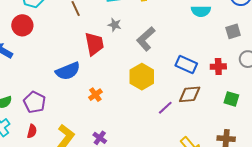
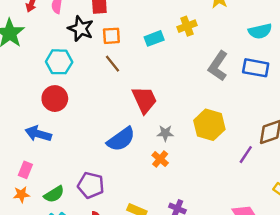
gray star: (115, 25) -> (165, 133), moved
gray L-shape: (146, 39) -> (218, 66), moved
blue rectangle: (186, 64) -> (256, 68), moved

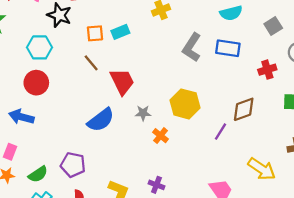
orange square: (111, 36) -> (95, 33), moved
cyan rectangle: (154, 38) -> (120, 32), moved
brown line: (113, 64) -> (91, 63), moved
orange cross: (160, 159) -> (161, 136), moved

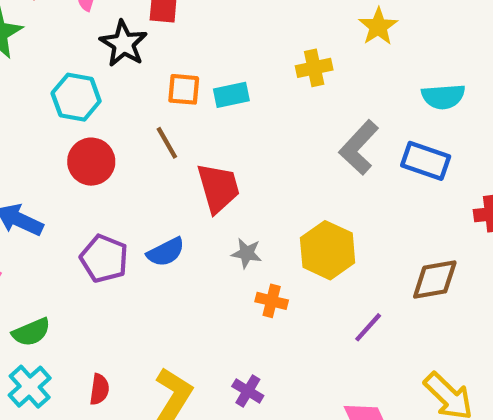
red circle: (36, 83) -> (91, 162), moved
blue semicircle: (101, 120) -> (166, 252), size x0.7
purple line: (221, 132) -> (368, 327), moved
orange cross: (161, 136) -> (272, 301), turned -35
purple pentagon: (73, 165) -> (104, 259), moved

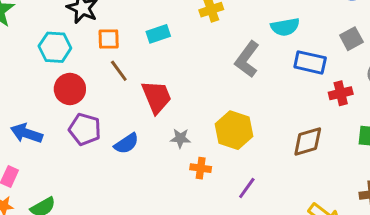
orange square: (184, 89) -> (109, 39), moved
cyan semicircle: (443, 97) -> (285, 27), moved
blue rectangle: (426, 161) -> (310, 62), moved
purple pentagon: (104, 259) -> (85, 129), moved
purple line: (368, 327) -> (247, 188), moved

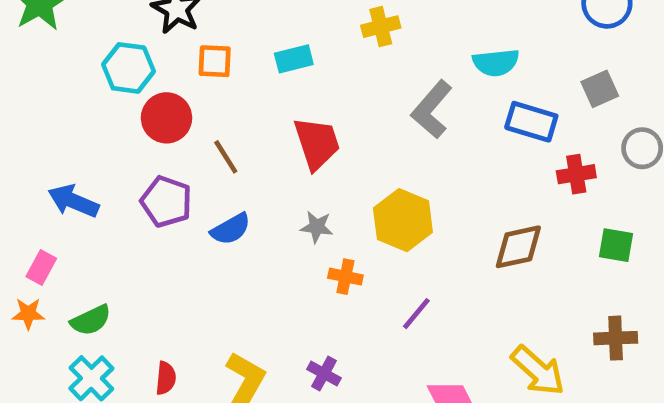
brown line: (119, 71) -> (226, 157), moved
red circle: (70, 89) -> (167, 118), moved
red trapezoid: (157, 97) -> (317, 143), moved

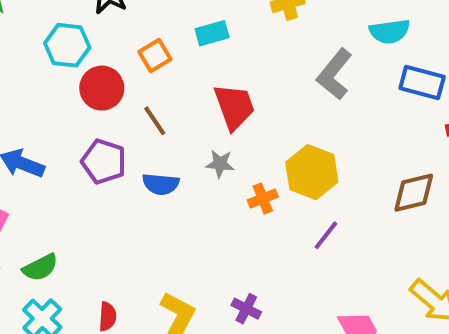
orange square: (215, 61) -> (155, 56), moved, turned -32
gray star: (317, 227) -> (220, 164), moved
blue semicircle: (231, 229) -> (161, 184), turned 36
orange cross: (345, 277) -> (263, 199), moved, turned -32
purple line: (416, 314) -> (326, 235), moved

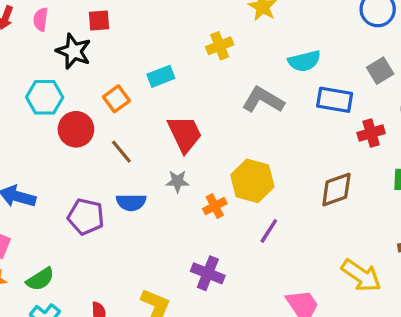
gray L-shape: (334, 74) -> (263, 100), turned 87
purple pentagon: (104, 162) -> (86, 217), moved
purple cross: (246, 309) -> (208, 273), moved, size x1.4

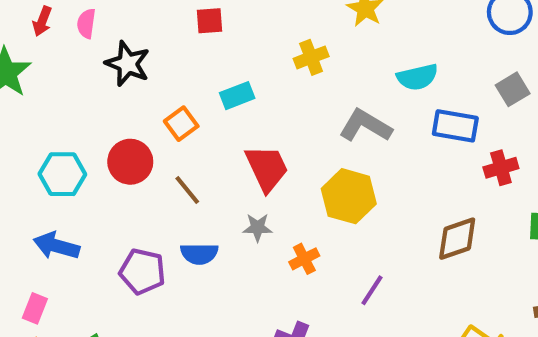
red square: (99, 21) -> (209, 21), moved
cyan hexagon: (45, 97) -> (62, 174), moved
yellow hexagon: (252, 181) -> (349, 196), moved

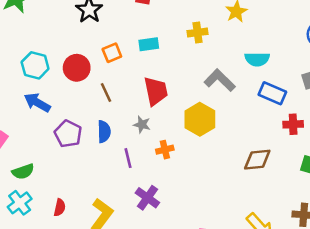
blue arrow: (56, 246) -> (37, 103), moved
blue semicircle: (199, 254) -> (104, 132), turned -105
purple line: (372, 290) -> (128, 158), moved, turned -60

